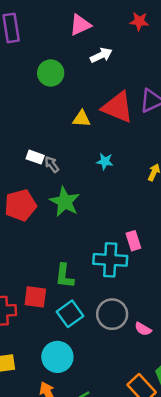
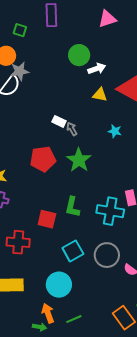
white arrow: (101, 55) -> (97, 69), moved
green L-shape: (65, 276) -> (72, 207), moved
red square: (35, 297) -> (47, 219), moved

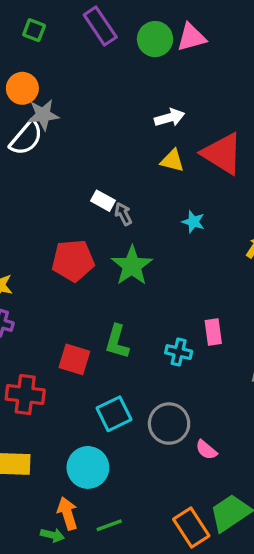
purple rectangle: (51, 15) -> (100, 26), turned -35
green square: (20, 30) -> (34, 30), moved
green circle: (79, 55) -> (155, 39), moved
cyan cross: (110, 211) -> (179, 352), size x0.6

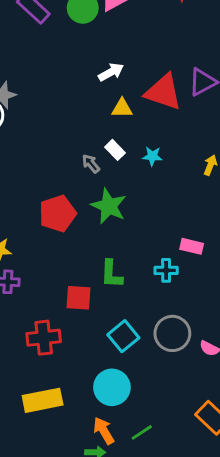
white rectangle: (103, 201) -> (115, 150), moved, turned 30
pink rectangle: (213, 332) -> (192, 246), turned -55

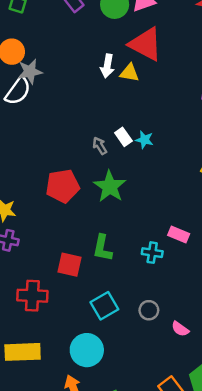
white arrow: (111, 72) -> (107, 66), moved, turned 120
red triangle: (163, 92) -> (146, 44), moved
yellow triangle: (122, 108) -> (130, 73), moved
cyan star: (152, 156) -> (144, 140), moved
gray circle: (172, 333) -> (149, 310), size x0.6

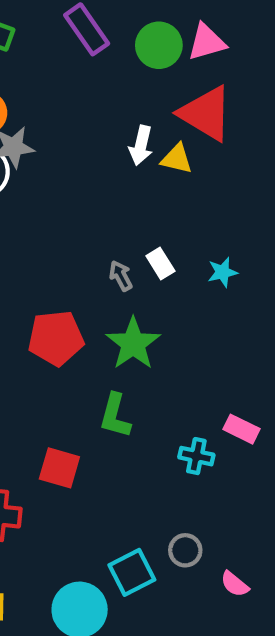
cyan star: (144, 140) -> (222, 272), moved, turned -30
green L-shape: (102, 248) -> (115, 416), moved
cyan square: (104, 306) -> (132, 572), moved

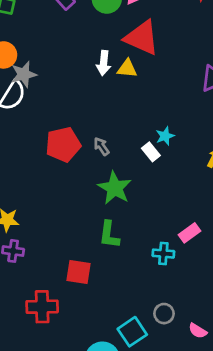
white rectangle: (160, 263) -> (151, 152), moved
red pentagon: (56, 338) -> (63, 144), moved
pink rectangle: (241, 429) -> (190, 233), turned -55

